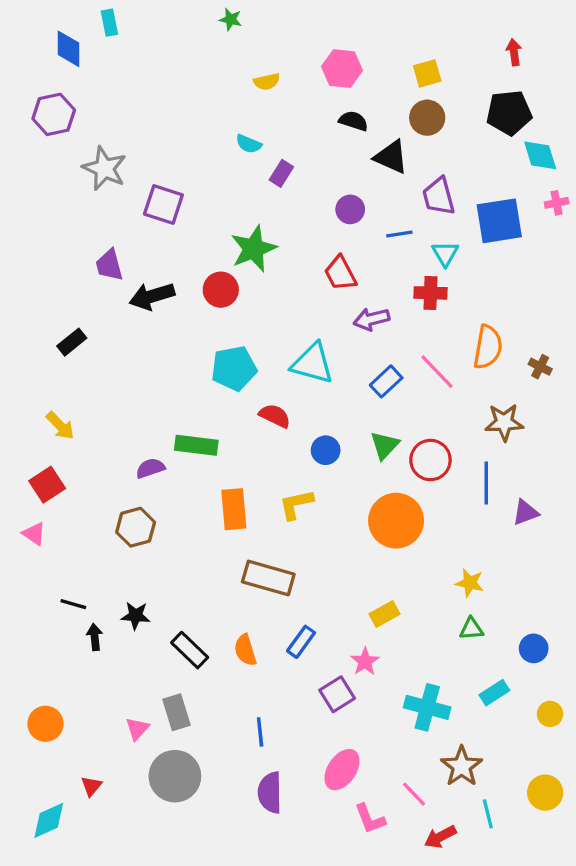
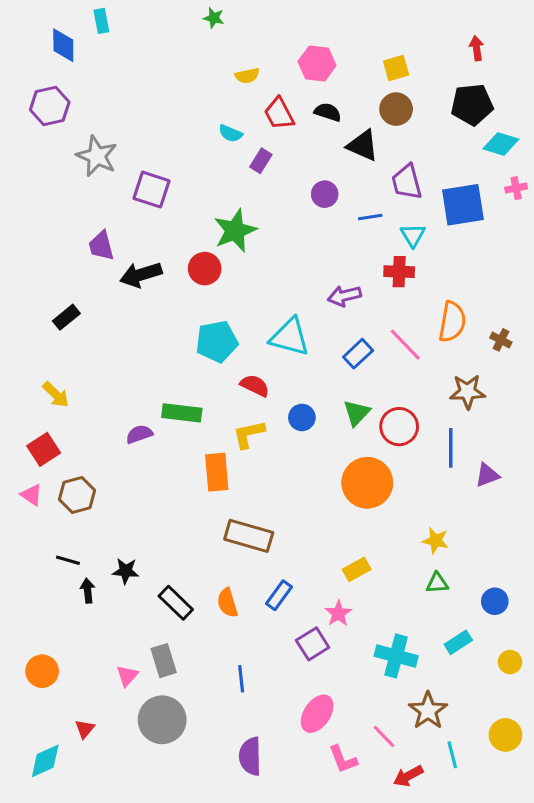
cyan diamond: (540, 155) -> (501, 144), turned -56
red trapezoid: (340, 273) -> (279, 114), moved
yellow L-shape: (296, 504) -> (249, 434), moved
brown hexagon: (136, 527) -> (77, 495), moved
purple semicircle: (270, 793) -> (250, 756), moved

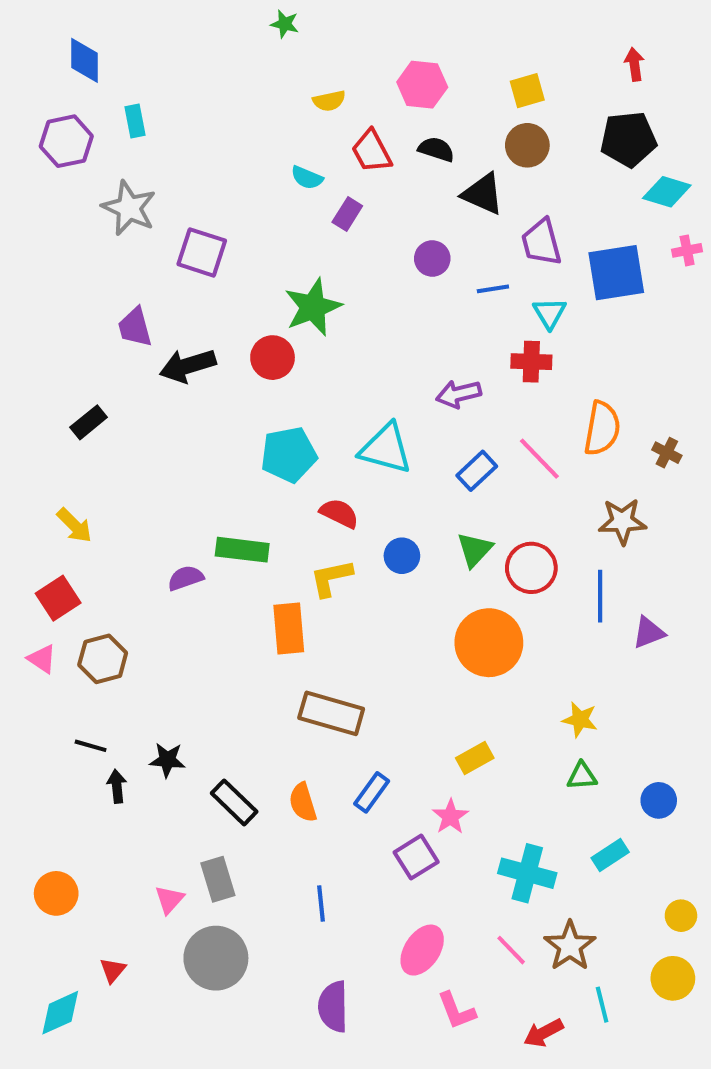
cyan rectangle: (101, 21) -> (135, 121), moved
yellow circle: (510, 662) -> (681, 916), moved
pink line: (384, 736) -> (511, 950), moved

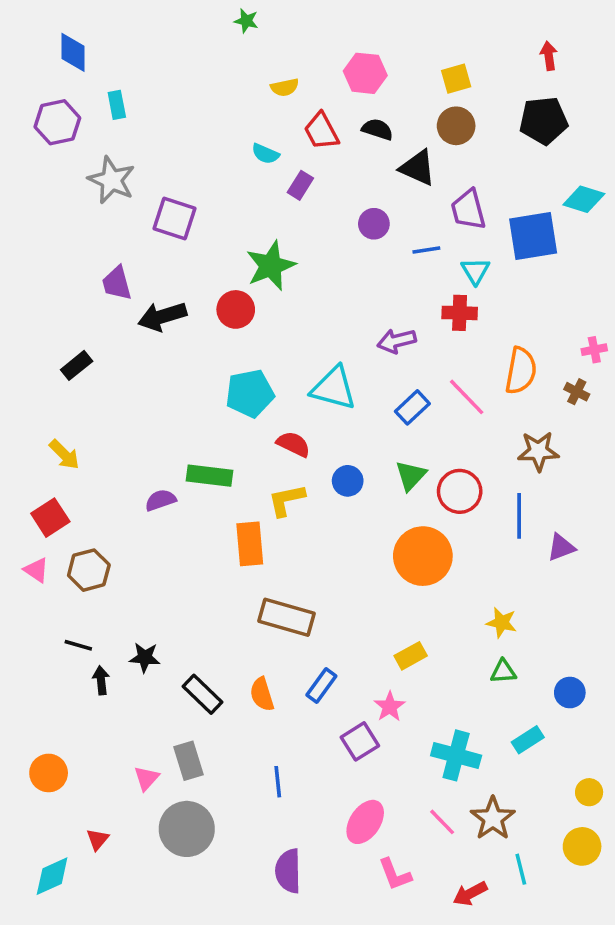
cyan diamond: (667, 192) -> (584, 199), moved
pink cross: (687, 250) -> (594, 350), moved

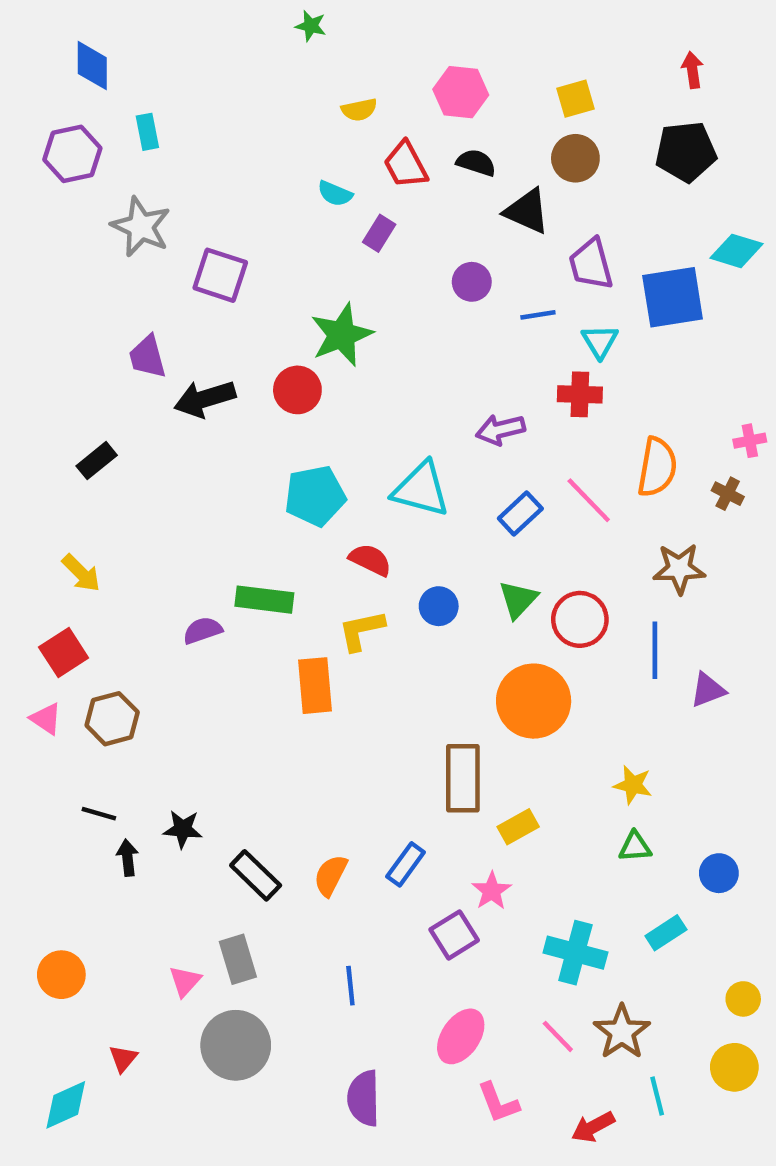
brown rectangle: (286, 617) -> (463, 778), moved, turned 74
orange semicircle: (262, 694) -> (331, 875), turned 44

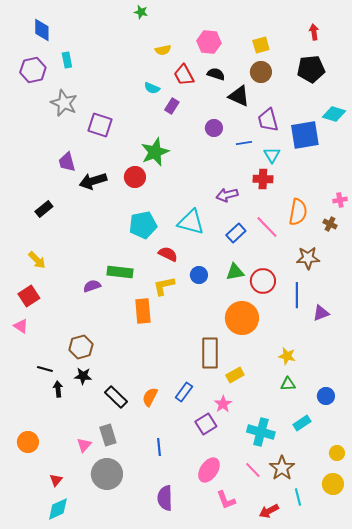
green triangle: (518, 600) -> (235, 272), turned 36
brown hexagon: (112, 719) -> (81, 347), moved
cyan diamond: (66, 1105) -> (58, 509), moved

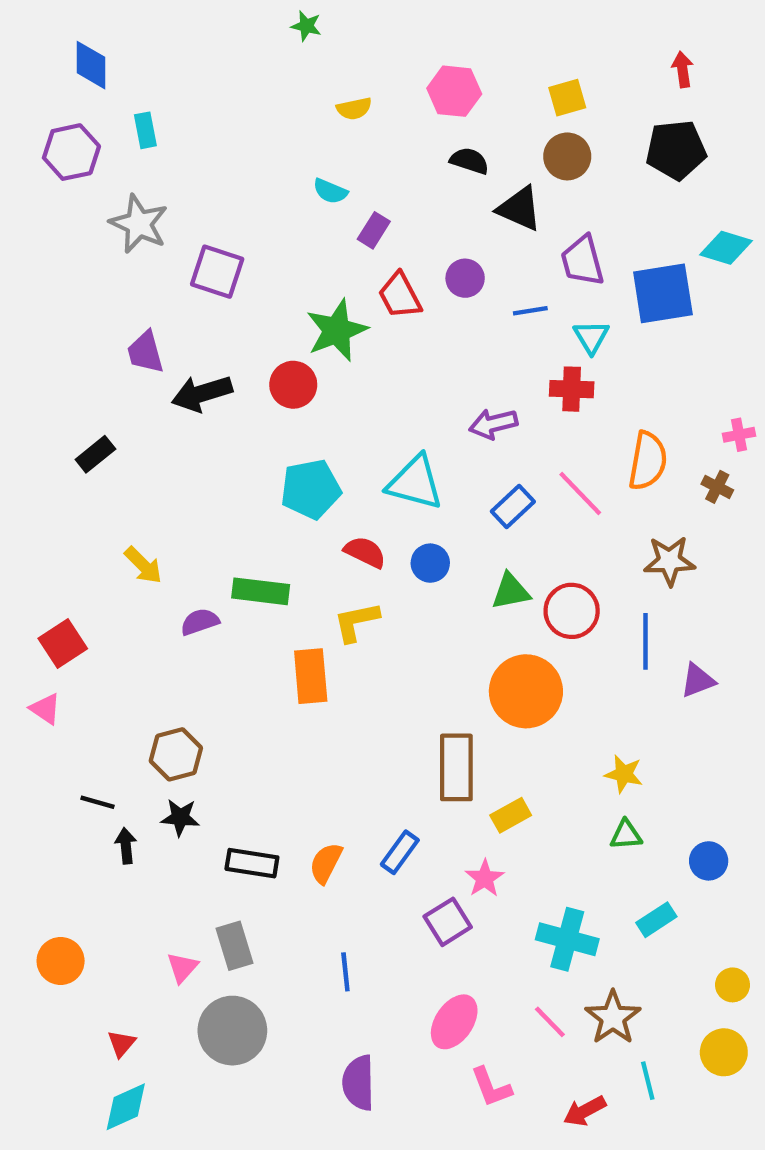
red trapezoid: (184, 75) -> (400, 296), moved
yellow arrow: (37, 260) -> (143, 565), moved
blue circle: (199, 275) -> (430, 563), moved
black rectangle: (116, 397) -> (252, 863), turned -35

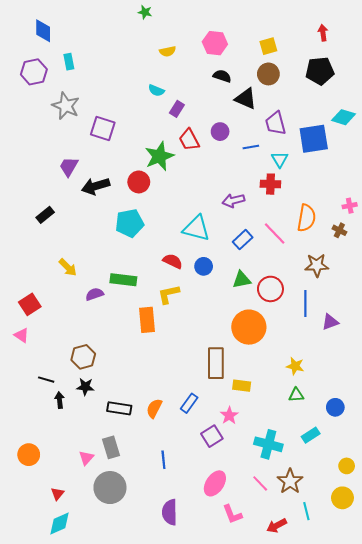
purple trapezoid: (145, 352) -> (69, 167), turned 45
cyan pentagon: (311, 489) -> (130, 223), moved
yellow rectangle: (511, 815) -> (242, 386), turned 36

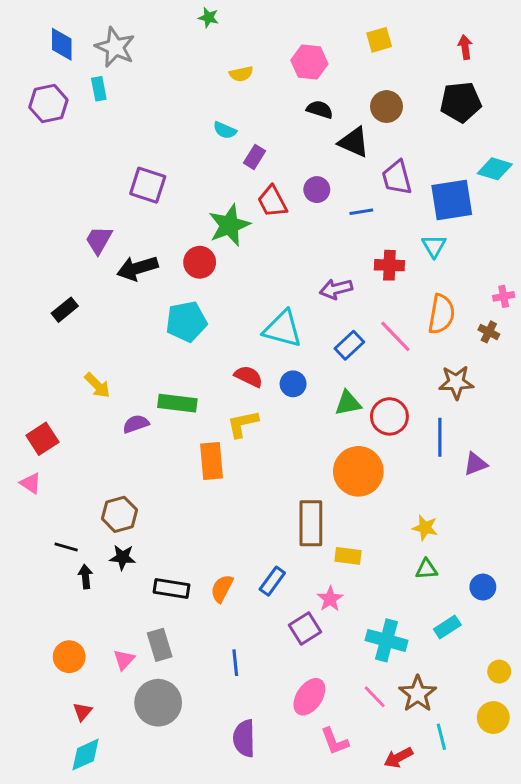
yellow square: (268, 46) -> (379, 40), moved
gray star: (66, 106) -> (115, 47), moved
cyan triangle: (280, 159) -> (434, 246), moved
orange circle: (29, 455) -> (69, 657), moved

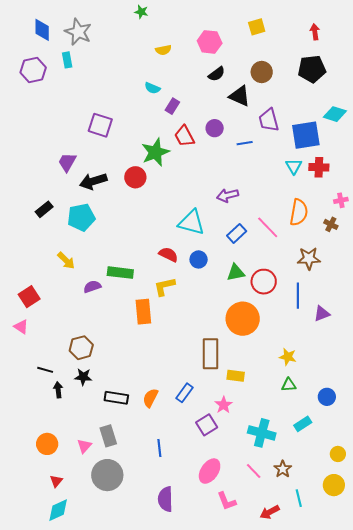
black semicircle: (320, 109) -> (217, 74), turned 126
red cross: (389, 265) -> (319, 167), moved
cyan pentagon: (186, 322) -> (81, 217), moved
brown star: (418, 694) -> (283, 469), size x0.7

